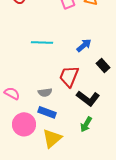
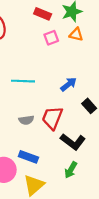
gray semicircle: (45, 92) -> (26, 120), moved

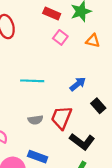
orange triangle: (76, 34) -> (93, 41), moved
pink square: (51, 38) -> (60, 37), turned -32

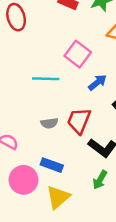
pink square: (60, 37) -> (78, 54), moved, size x1.5

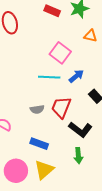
cyan line: (46, 79) -> (49, 77), moved
pink circle: (23, 180) -> (16, 171), moved
green arrow: (100, 180) -> (78, 156), turned -35

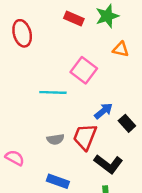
blue arrow: (76, 76) -> (103, 111), moved
cyan line: (49, 77) -> (53, 92), moved

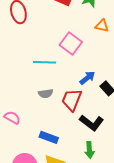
gray semicircle: (55, 139) -> (46, 94), moved

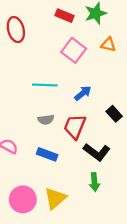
pink square: (71, 43) -> (74, 50), moved
blue arrow: (87, 78) -> (83, 93), moved
blue rectangle: (49, 137) -> (47, 154), moved

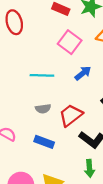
blue arrow: (83, 93) -> (83, 73), moved
red trapezoid: (75, 127) -> (71, 115), turned 30

